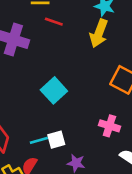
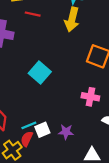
cyan line: (39, 140) -> (29, 125), moved
white square: (56, 140) -> (42, 130), moved

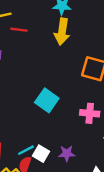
cyan square: (40, 72) -> (47, 100), moved
white square: (42, 130) -> (41, 154), turned -32

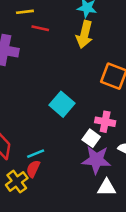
purple star: (67, 153) -> (96, 160), moved, size x1.6
white square: (41, 154) -> (91, 138), moved

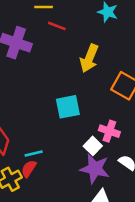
yellow arrow: (85, 34) -> (89, 58), moved
cyan square: (62, 104) -> (68, 107), turned 30

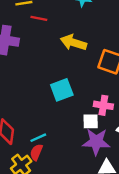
yellow arrow: (89, 58) -> (73, 42), turned 95
white square: (93, 146) -> (91, 121), turned -35

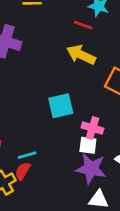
red line: (39, 18) -> (83, 25), moved
pink cross: (103, 105) -> (92, 128), moved

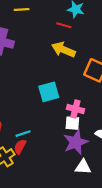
purple star: (91, 169) -> (76, 142), turned -30

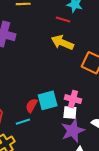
cyan square: (49, 92) -> (48, 100), moved
red semicircle: (20, 147) -> (31, 106), moved

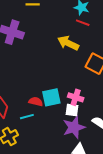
red line: (63, 19) -> (83, 23), moved
red semicircle: (31, 106) -> (36, 102), turned 72

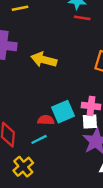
yellow arrow: (68, 43) -> (44, 60), moved

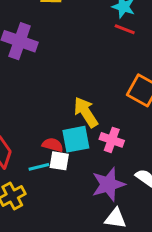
yellow arrow: (44, 60) -> (86, 112), moved, turned 30
white square: (90, 122) -> (59, 161), moved

